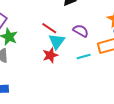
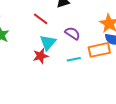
red line: (49, 28) -> (41, 19), moved

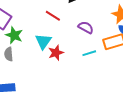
cyan triangle: (48, 43) -> (43, 41), moved

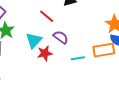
purple semicircle: (86, 27) -> (61, 37), moved

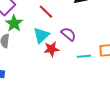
red line: (47, 16) -> (46, 12), moved

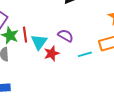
red line: (46, 12) -> (25, 35), moved, turned 49

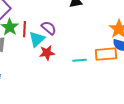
purple semicircle: (65, 36) -> (49, 28), moved

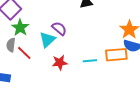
red line: (25, 29) -> (24, 53), moved, turned -49
red star: (47, 53) -> (60, 63), moved

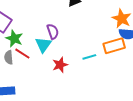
purple semicircle: (59, 28) -> (53, 31), turned 42
red line: (24, 53) -> (22, 54), moved

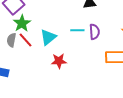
purple semicircle: (53, 31) -> (94, 32), moved
cyan line: (89, 57) -> (77, 30), moved

